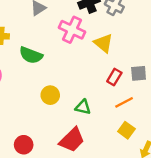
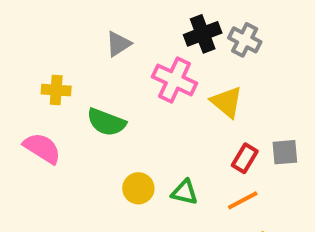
orange line: (124, 102) -> (243, 200), moved
green triangle: (83, 107) -> (185, 192), moved

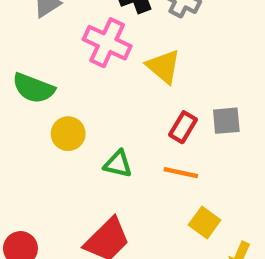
yellow circle: (138, 188) -> (68, 134), moved
orange line: (243, 200) -> (181, 173), turned 40

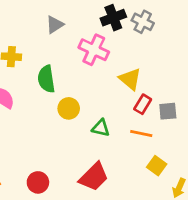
yellow triangle: (163, 67) -> (130, 79), moved
green semicircle: (33, 88) -> (46, 79), turned 60
gray square: (226, 121) -> (168, 111), moved

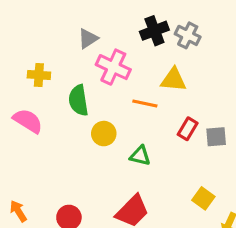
pink cross: (94, 50) -> (113, 67), moved
yellow triangle: (130, 79) -> (173, 80), moved, turned -35
orange line: (141, 134) -> (145, 103), moved

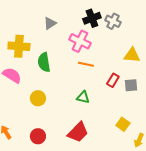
pink cross: (113, 67) -> (80, 41), moved
yellow cross: (39, 75) -> (19, 46), size x1.5
yellow triangle: (173, 80) -> (132, 55), moved
yellow circle: (104, 134) -> (38, 98), moved

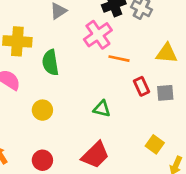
pink cross: (80, 41) -> (98, 35), turned 30
orange line: (86, 64) -> (119, 59), moved
red rectangle: (113, 80) -> (142, 86), turned -56

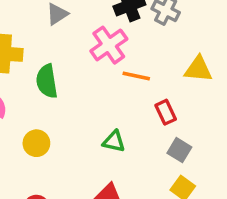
gray square: (165, 93) -> (179, 150), moved, turned 36

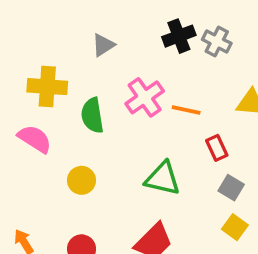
pink cross: (109, 45) -> (145, 97), moved
green triangle: (114, 141) -> (163, 179), size x1.5

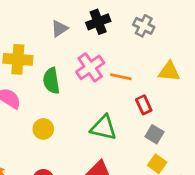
black cross: (179, 36) -> (98, 22), moved

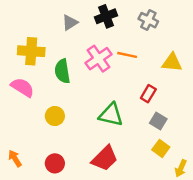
orange line: (121, 77) -> (127, 55), moved
red rectangle: (144, 105) -> (148, 94), turned 56

